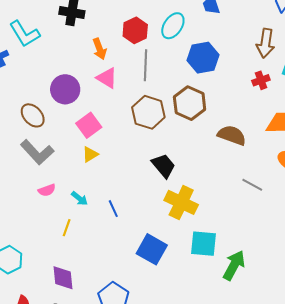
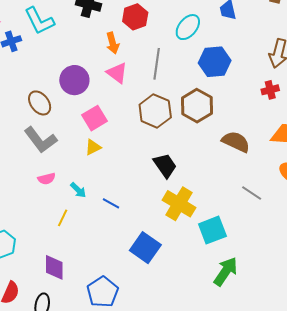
red hexagon: (135, 30) -> (135, 17), moved
blue line: (113, 209) -> (111, 203), turned -42
cyan square: (203, 244) -> (212, 230), moved, turned -32

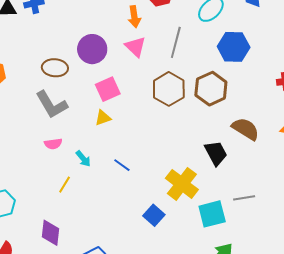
brown ellipse: (40, 103) -> (55, 68), turned -55
black trapezoid: (165, 165) -> (216, 153), moved
gray line: (252, 193) -> (244, 198), moved, turned -50
blue line: (111, 203) -> (122, 165), moved
blue square: (145, 248) -> (154, 215), moved, size x0.7

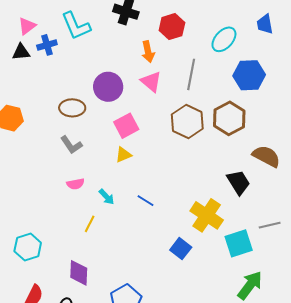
gray L-shape: (52, 105) -> (71, 145), size x0.7

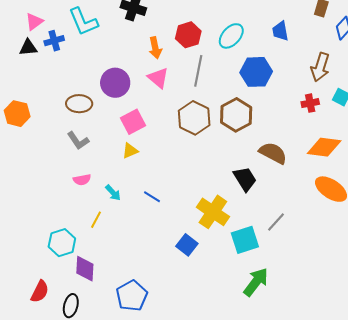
blue trapezoid: (265, 24) -> (280, 31), moved
red hexagon: (172, 27) -> (188, 35), moved
gray line: (270, 225) -> (276, 222), turned -35
cyan hexagon: (28, 247) -> (62, 243), moved

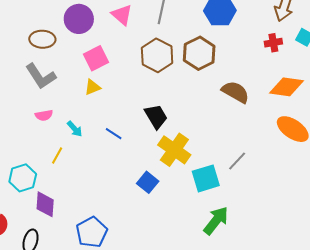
gray L-shape: (78, 141) -> (41, 76), size x1.4
black trapezoid: (245, 179) -> (156, 116), moved

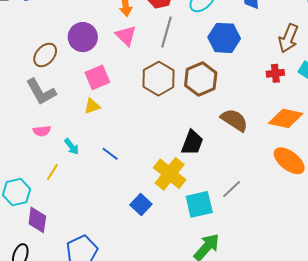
brown ellipse: (42, 39) -> (45, 55), turned -55
black trapezoid: (156, 116) -> (192, 143), moved, turned 48

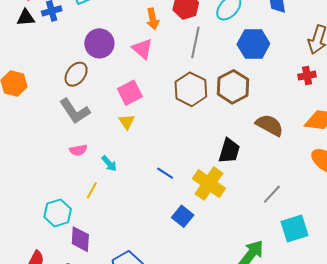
pink triangle: (126, 36) -> (142, 49), moved
purple circle: (83, 37) -> (99, 43), moved
yellow triangle: (92, 106) -> (127, 122), turned -42
blue line: (110, 154) -> (165, 173), moved
cyan square: (199, 204) -> (294, 228), moved

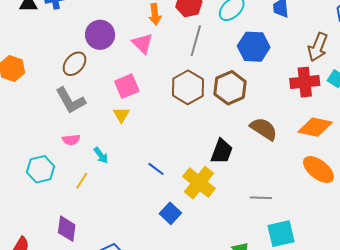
red cross: (307, 76) -> (305, 82), size x1.6
gray line: (272, 194) -> (261, 198), turned 45
cyan hexagon: (58, 213) -> (41, 169), moved

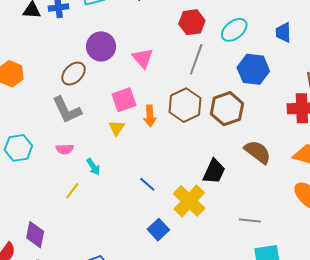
orange arrow: (155, 14) -> (150, 116), moved
cyan hexagon: (41, 169) -> (18, 148), moved
purple diamond: (67, 229) -> (35, 235), moved

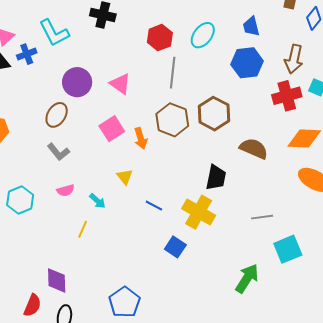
blue hexagon: (253, 69) -> (247, 63), moved
gray L-shape: (67, 110) -> (58, 152), size x0.7
yellow triangle: (117, 128) -> (125, 177), moved

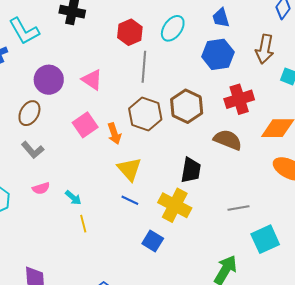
red cross: (287, 96) -> (239, 99), moved
yellow triangle: (125, 177) -> (129, 169), moved, size x1.5
yellow line: (83, 229) -> (83, 224), moved, turned -36

